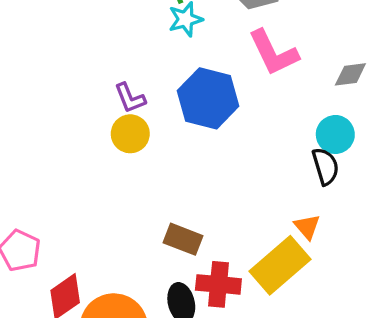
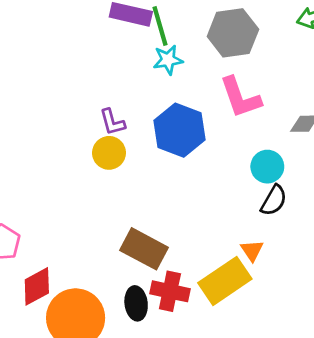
cyan circle: (335, 134) -> (267, 167), moved
black semicircle: (325, 166) -> (274, 200), turned 40
brown rectangle: (183, 239) -> (144, 249), size x1.4

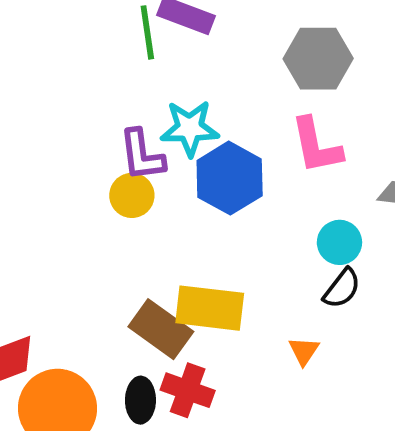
green line: (160, 26) -> (147, 32), moved
cyan star: (168, 60) -> (190, 128), moved, size x1.4
purple L-shape: (112, 122) -> (142, 155), size x1.4
yellow rectangle: (225, 281) -> (210, 308), moved, turned 33

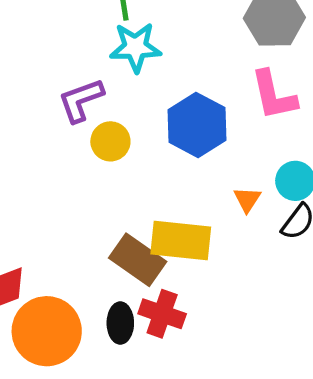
cyan star: (190, 128) -> (135, 47), moved
purple L-shape: (142, 155) -> (81, 100), moved, turned 78
orange triangle: (304, 351) -> (247, 199), moved

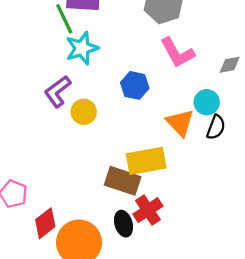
blue hexagon: (197, 125) -> (135, 85), size x0.7
orange triangle: (247, 199) -> (180, 123), size x1.6
red cross: (162, 314) -> (148, 210), turned -36

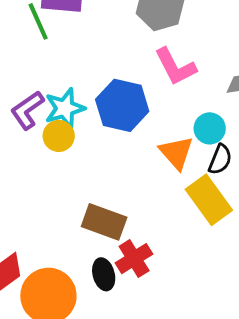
cyan star: (82, 48) -> (65, 108), moved
blue hexagon: (135, 85) -> (122, 105), size x1.5
yellow rectangle: (146, 161) -> (209, 200), moved, turned 63

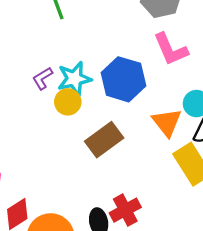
purple L-shape: (27, 110) -> (43, 78), size x0.7
brown rectangle: (104, 222) -> (104, 140), moved, turned -60

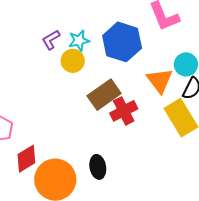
cyan star: (74, 79) -> (79, 41), size x0.7
red cross: (125, 210) -> (124, 111), moved

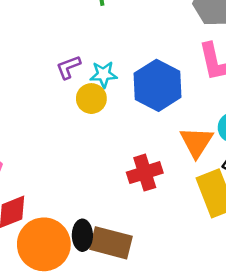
brown rectangle: (104, 95) -> (111, 243), moved, turned 40
black ellipse: (98, 167) -> (82, 235), moved

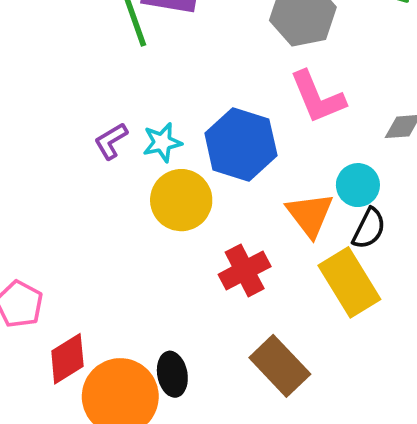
yellow circle: (91, 99) -> (181, 200), moved, size x1.4
brown rectangle: (111, 243) -> (280, 366), moved, turned 42

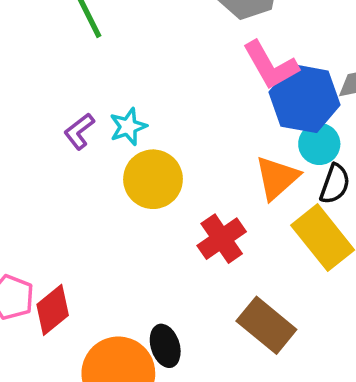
blue hexagon: (241, 144) -> (304, 99), moved
orange triangle: (310, 215) -> (277, 178), turned 33
red diamond: (67, 359) -> (53, 310), moved

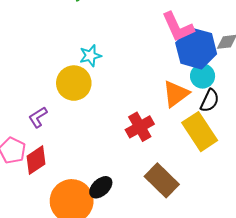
purple L-shape: (79, 131) -> (38, 117), moved
yellow circle: (153, 179) -> (74, 83), moved
black ellipse: (165, 346) -> (101, 187), turned 60

